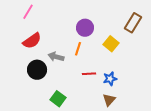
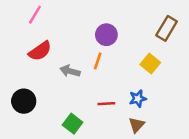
yellow square: (111, 44) -> (150, 64), moved
black circle: (37, 70) -> (24, 101), moved
red line: (89, 74) -> (106, 104), moved

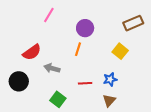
pink line: (35, 15) -> (49, 15), moved
brown rectangle: (167, 28) -> (133, 23), turned 36
red semicircle: (40, 51) -> (32, 52), moved
gray arrow: (70, 71) -> (52, 68), moved

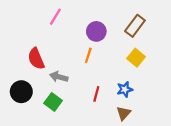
brown rectangle: (133, 23) -> (135, 26), moved, turned -30
red semicircle: (32, 52) -> (36, 59), turned 102
red line: (85, 83) -> (96, 94), turned -72
green square: (58, 99) -> (53, 102), moved

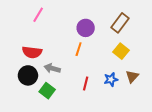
pink line: (55, 17) -> (38, 15), moved
red semicircle: (36, 59) -> (32, 52), turned -60
black circle: (21, 92) -> (28, 75), moved
brown triangle: (124, 113) -> (132, 76), moved

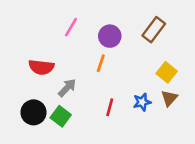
pink line: (38, 15) -> (71, 27), moved
yellow square: (121, 51) -> (167, 72), moved
gray arrow: (52, 68) -> (67, 88), turned 119
black circle: (28, 75) -> (34, 112), moved

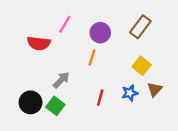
red semicircle: (41, 67) -> (39, 43), moved
yellow square: (167, 72) -> (142, 66), moved

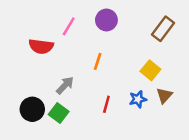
brown rectangle: (140, 27) -> (163, 29), moved
purple circle: (100, 33) -> (106, 20), moved

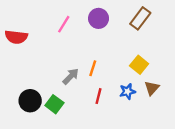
brown rectangle: (163, 29) -> (140, 18), moved
red semicircle: (41, 46) -> (16, 37), moved
orange line: (98, 61) -> (93, 68), moved
gray arrow: (65, 85) -> (71, 76), moved

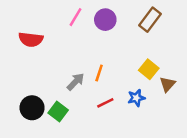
pink line: (64, 24) -> (75, 17), moved
red semicircle: (16, 37) -> (31, 39), moved
brown triangle: (152, 88) -> (167, 84), moved
red line: (99, 96) -> (105, 103), turned 49

